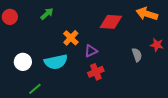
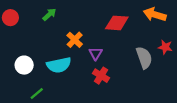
purple triangle: (91, 51) -> (96, 53), turned -32
gray semicircle: (137, 55) -> (144, 58), size x1.5
red cross: (96, 72) -> (101, 76), turned -35

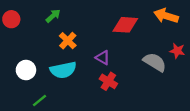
orange cross: (75, 40) -> (68, 41), moved
purple triangle: (96, 53) -> (103, 58), turned -32
gray semicircle: (144, 58) -> (155, 62), turned -40

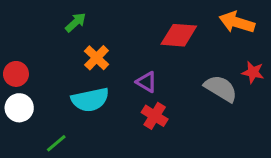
red circle: (11, 19) -> (16, 74), moved
white circle: (26, 70) -> (19, 108), moved

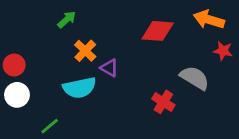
red star: (253, 72) -> (223, 51), moved
purple triangle: (147, 82) -> (109, 68), moved
red cross: (155, 116) -> (163, 102), moved

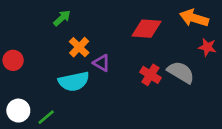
white circle: (17, 95) -> (18, 111), moved
red cross: (163, 102) -> (150, 75), moved

